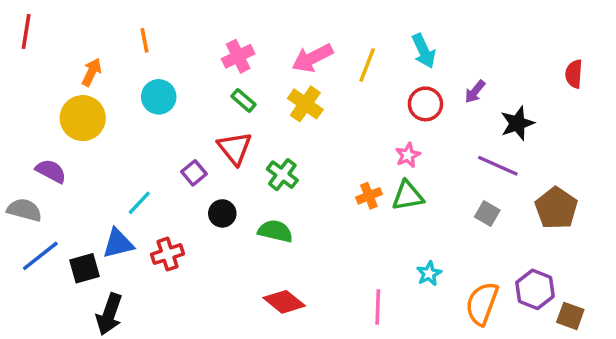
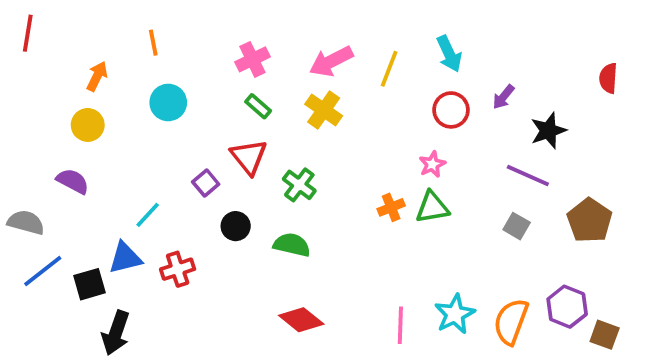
yellow circle: (83, 118) -> (88, 125), size x0.7
purple semicircle: (51, 171) -> (73, 181), moved
cyan star: (429, 274) -> (455, 314), moved, size x1.5

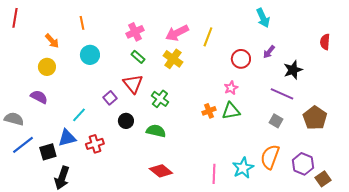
cyan arrow: (449, 54) -> (263, 18), moved
orange arrow: (97, 76) -> (52, 41), turned 112
orange semicircle: (511, 322) -> (270, 157), moved
brown square: (605, 335) -> (323, 179), turned 35

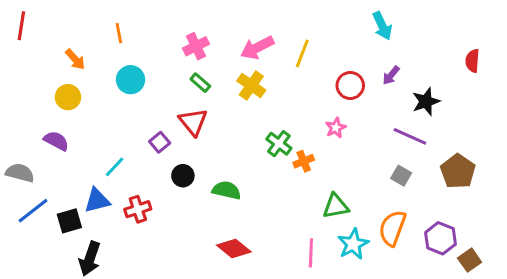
green cross: (160, 99) -> (279, 144), moved
green triangle: (231, 111) -> (336, 206), moved

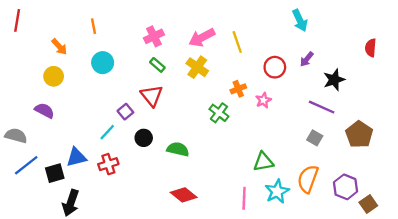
yellow line: (302, 53) -> (237, 42), turned -40
orange cross: (304, 161) -> (238, 89), moved
cyan line: (115, 167) -> (107, 132), moved

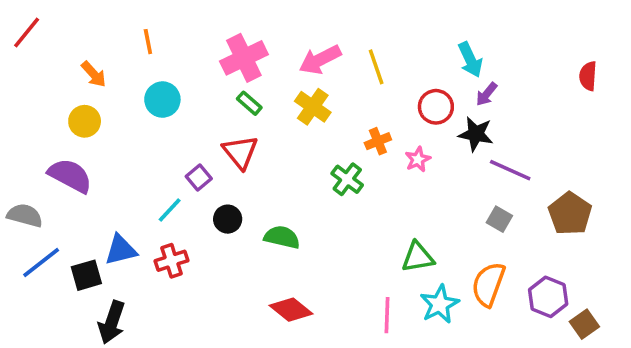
red line: (17, 20) -> (27, 33), turned 30
cyan arrow: (300, 20) -> (470, 60), moved
pink cross: (154, 36) -> (244, 58), size x1.4
black star: (334, 80) -> (476, 134), moved, turned 30
purple semicircle: (44, 111) -> (70, 176), size x1.4

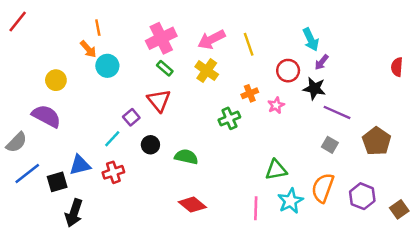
orange arrow: (94, 74) -> (88, 49), moved
red semicircle: (588, 76) -> (397, 67), moved
green cross: (347, 179) -> (229, 118), turned 30
gray semicircle: (25, 215) -> (16, 142), turned 120
brown square: (584, 324) -> (399, 209), moved

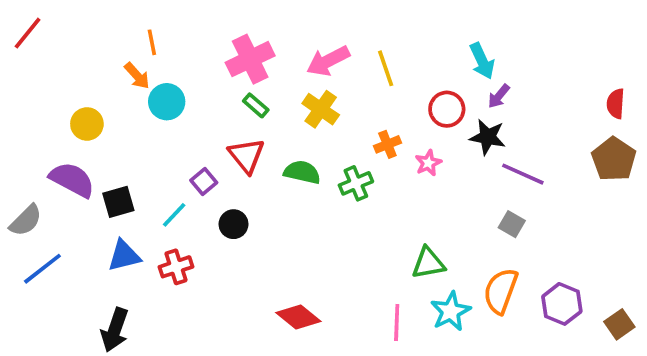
brown pentagon: (377, 141) -> (614, 159), moved
green semicircle: (186, 157) -> (302, 172), moved
black square: (57, 182) -> (118, 202), moved

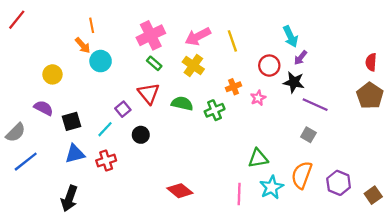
purple semicircle: (72, 180) -> (44, 108), size x0.7

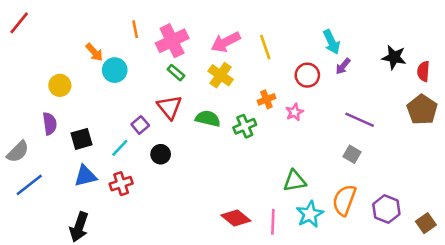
orange line: (92, 25) -> (135, 29), moved
black star: (294, 82) -> (394, 57), moved
purple semicircle: (44, 108) -> (50, 124), turned 54
red diamond: (180, 191) -> (236, 218), moved

